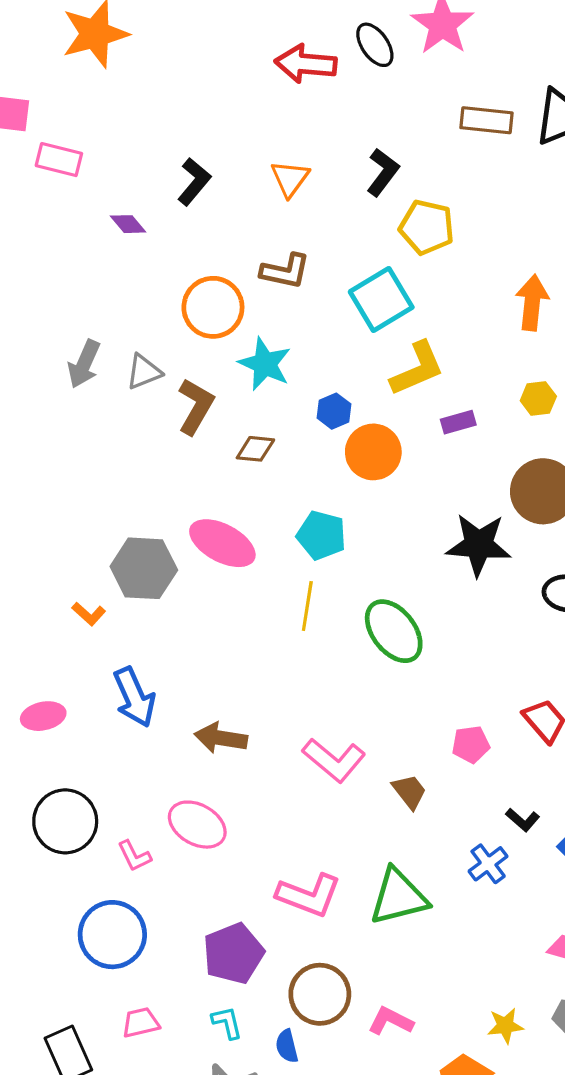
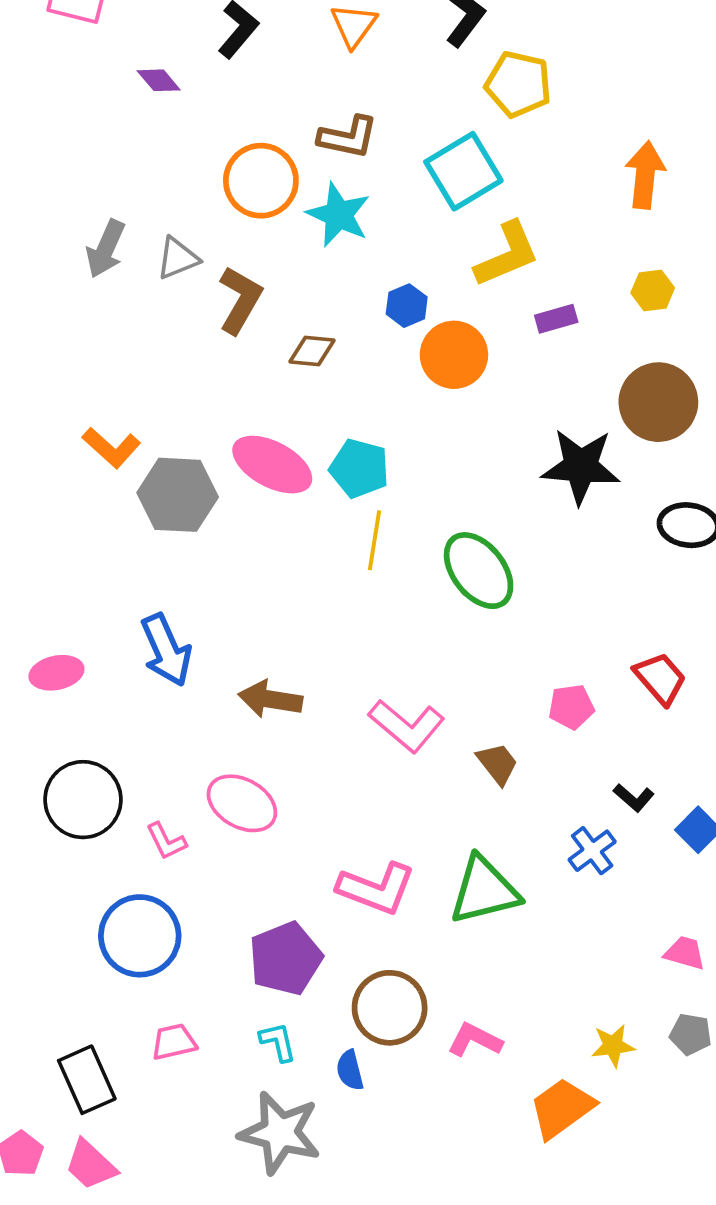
cyan star: (265, 364) -> (339, 215), moved
cyan pentagon: (321, 535) -> (359, 468), moved
orange L-shape: (89, 614) -> (111, 448), moved, size x1.4

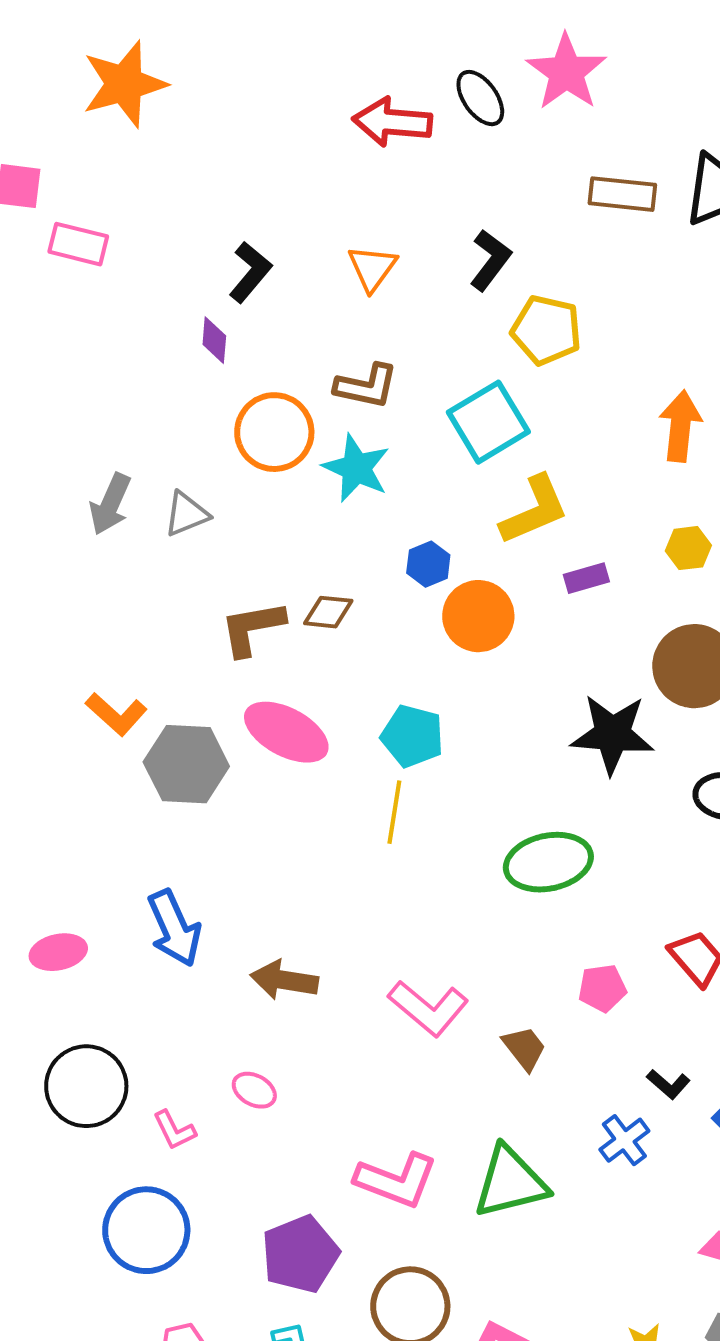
purple diamond: (159, 80) -> (214, 340), moved, turned 45
brown L-shape: (240, 300) -> (252, 628), moved, turned -130
cyan pentagon: (359, 468) -> (412, 736), moved
green ellipse: (479, 571) -> (548, 862), moved, turned -64
pink ellipse: (242, 803) -> (254, 1090), size x0.6

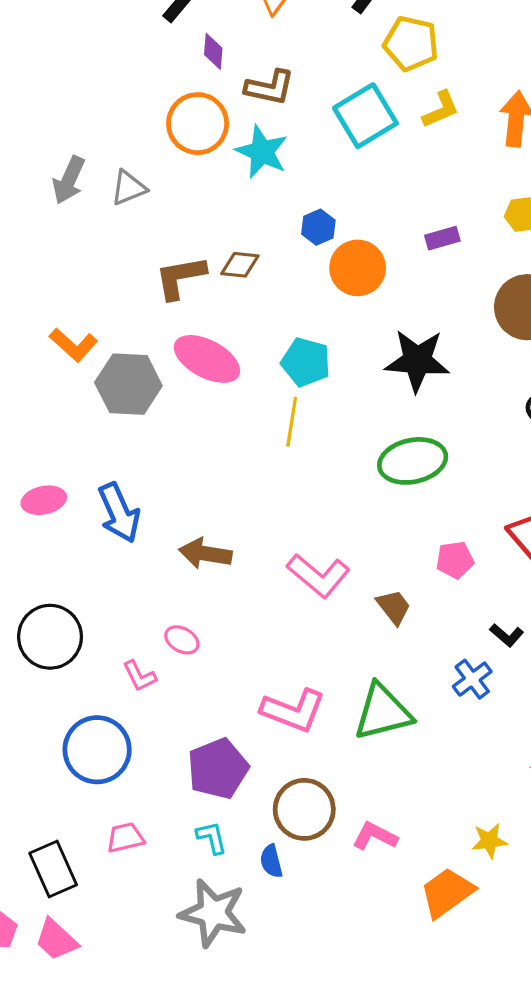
purple diamond: (214, 340) -> (213, 51), moved
yellow L-shape: (534, 510) -> (441, 109), moved, size x0.7
black star: (612, 734) -> (417, 361), moved
pink ellipse: (58, 952) -> (44, 500), moved
pink L-shape: (174, 1130) -> (139, 676), moved

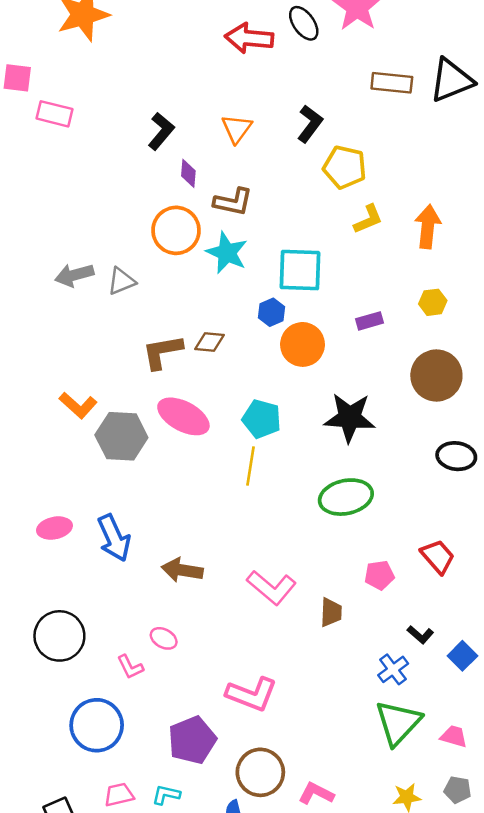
cyan square: (365, 116) -> (300, 270), moved, turned 33
gray arrow: (69, 180) -> (74, 275), turned 51
brown trapezoid: (394, 607) -> (331, 612), turned 40
green triangle: (383, 712) -> (398, 723), moved, turned -33
cyan L-shape: (212, 838) -> (166, 795), moved, turned -64

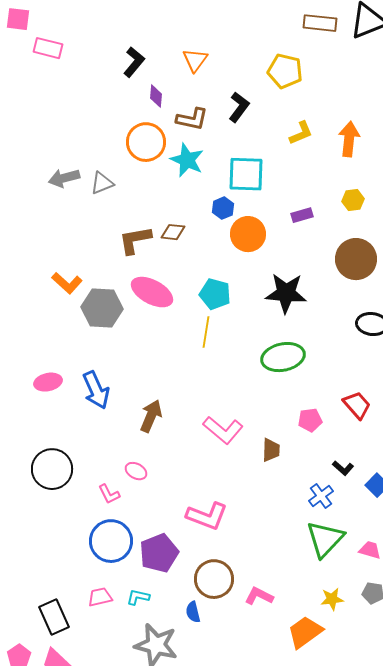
black L-shape: (310, 124) -> (239, 107), moved
yellow pentagon: (345, 167) -> (285, 71), moved
brown arrow: (182, 570) -> (151, 416), turned 104
blue circle: (97, 725) -> (111, 541), moved

